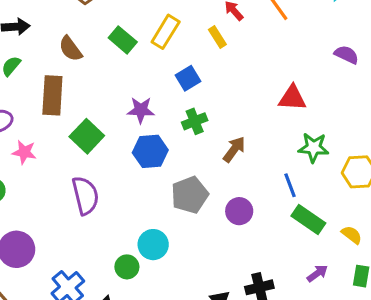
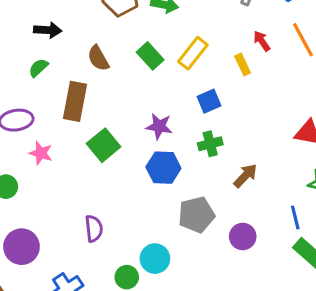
purple semicircle: (85, 195) -> (94, 229), moved, size x0.7

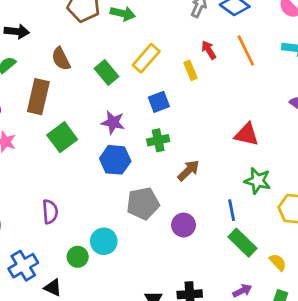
green rectangle: (150, 56) -> (106, 72), moved

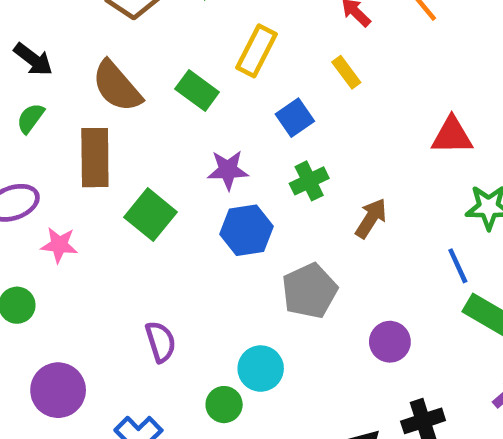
black arrow: (17, 31) -> (33, 59), turned 45
brown semicircle: (61, 59) -> (117, 86), size x1.4
yellow rectangle: (190, 70) -> (346, 72), moved
purple circle: (184, 225) -> (390, 342), moved

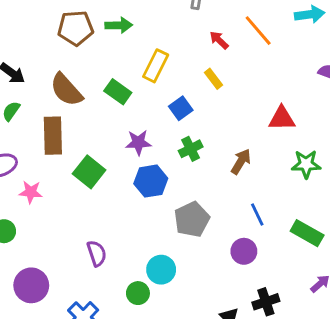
brown arrow: (371, 218) -> (241, 161), moved
blue line: (458, 266) -> (257, 214), moved

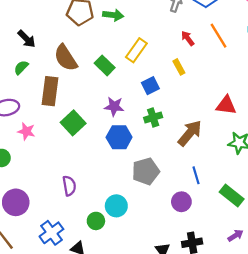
brown arrow: (241, 161) -> (190, 133), size x1.4

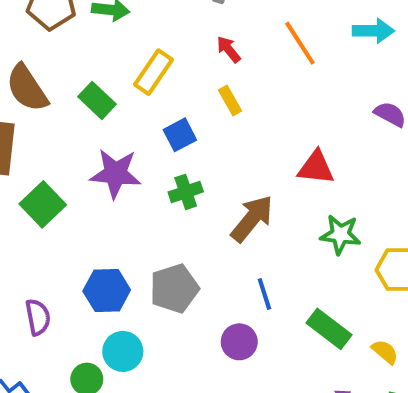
red arrow: (188, 38) -> (229, 49), moved
purple star: (114, 106) -> (116, 174), size x1.4
blue hexagon: (119, 137) -> (107, 290), moved

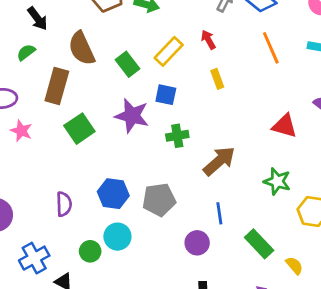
red arrow: (229, 49) -> (208, 40), moved
blue square: (180, 135) -> (166, 95), moved, turned 30
red triangle: (316, 168) -> (284, 126), moved

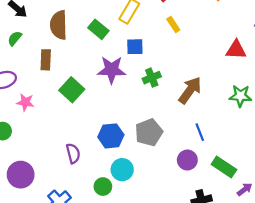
brown semicircle: (82, 48) -> (59, 25), turned 36
brown rectangle: (57, 86) -> (46, 60), size x0.7
green rectangle: (259, 244) -> (224, 167), moved

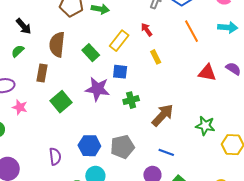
red triangle: (236, 50) -> (207, 73), moved
blue line: (200, 132) -> (166, 152), turned -56

